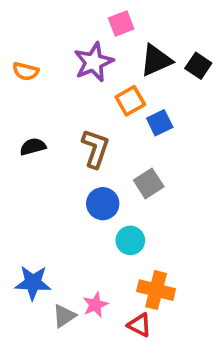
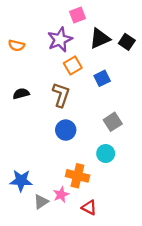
orange square: (130, 101) -> (73, 65), moved
gray square: (149, 183) -> (113, 122), moved
cyan circle: (130, 240) -> (106, 154), moved
orange cross: (156, 290) -> (77, 176), moved

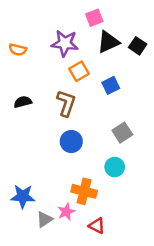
pink square: (77, 15) -> (94, 18), moved
purple star: (60, 40) -> (65, 43), turned 30

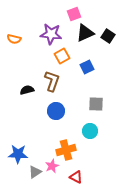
black semicircle: (23, 102) -> (27, 90), moved
gray square: (122, 133) -> (96, 104), turned 35
orange cross: (84, 191) -> (66, 150), turned -30

